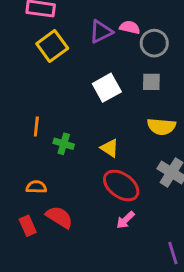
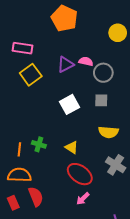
orange line: (36, 127) -> (19, 149), moved
orange semicircle: (36, 187) -> (19, 175), size x1.6
red semicircle: (59, 217) -> (36, 197), turned 36

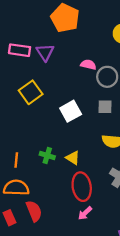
purple triangle: (65, 64) -> (45, 52), moved, turned -36
yellow square: (31, 75) -> (31, 92), moved
green cross: (39, 144) -> (47, 156), moved
red ellipse: (80, 174) -> (82, 187), turned 45

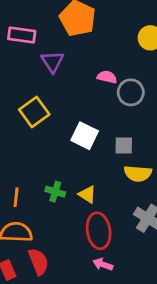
pink rectangle: (20, 50) -> (22, 35), moved
gray square: (105, 107) -> (124, 146), moved
white square: (71, 111) -> (85, 136), turned -35
pink arrow: (85, 213) -> (103, 264), turned 64

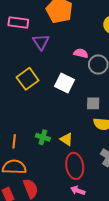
white square: (85, 136) -> (64, 83), moved

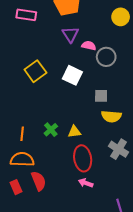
purple triangle: (41, 42) -> (70, 34), moved
green cross: (43, 137) -> (51, 130), turned 32
yellow triangle: (66, 139) -> (74, 132), turned -40

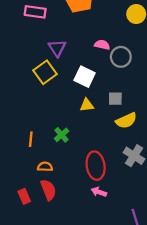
purple triangle: (70, 34) -> (57, 48), moved
yellow semicircle: (111, 116) -> (126, 121), turned -30
yellow triangle: (74, 132) -> (87, 105), moved
orange semicircle: (22, 159) -> (45, 167), moved, size x0.6

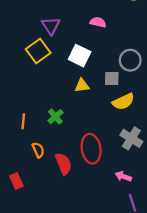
gray circle: (121, 57) -> (130, 60), moved
orange semicircle: (45, 167) -> (38, 150), turned 64
red semicircle: (48, 190) -> (63, 164), moved
pink arrow: (99, 192) -> (123, 176), moved

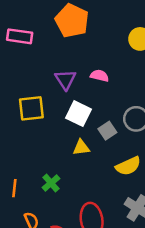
purple triangle: (51, 26) -> (65, 80), moved
yellow square: (38, 51) -> (31, 108), turned 30
gray square: (112, 79) -> (107, 131), moved, turned -35

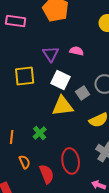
yellow triangle: (81, 148) -> (63, 106), size x1.6

